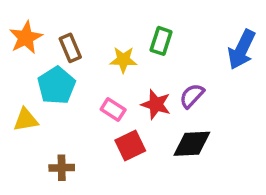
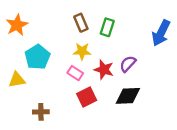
brown rectangle: (70, 48) -> (81, 23), moved
yellow star: (123, 60) -> (82, 51), moved

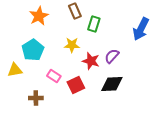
brown rectangle: (81, 23) -> (75, 11), moved
orange star: (17, 25) -> (39, 16), moved
pink rectangle: (75, 73) -> (54, 76), moved

